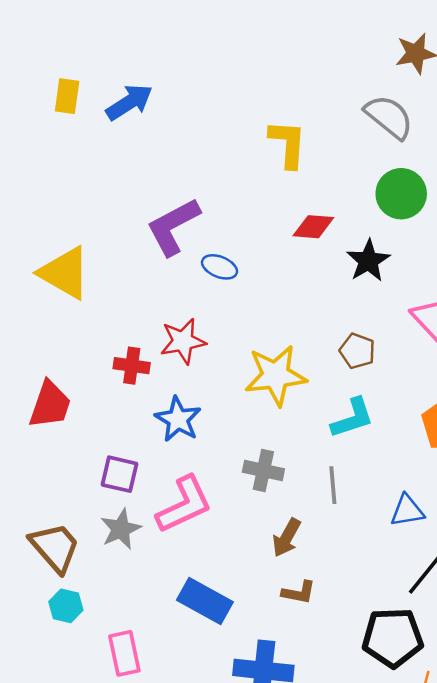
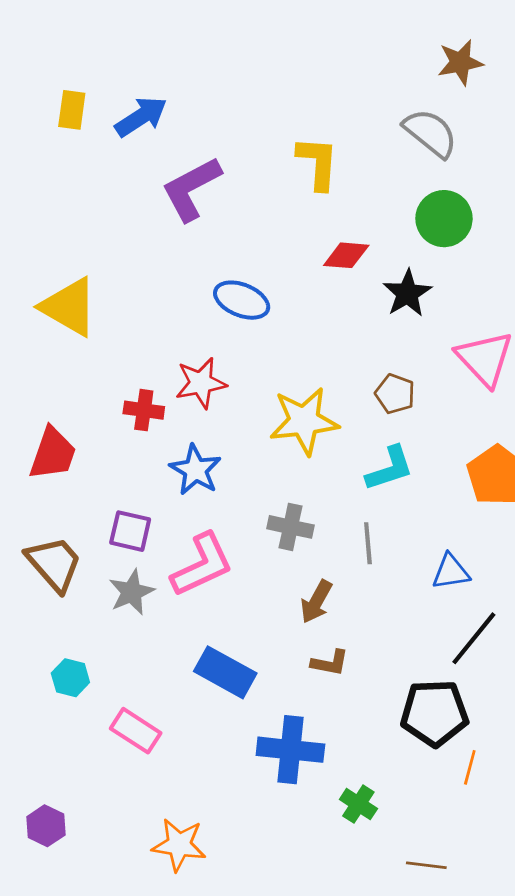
purple L-shape: (173, 227) -> (191, 189), moved
blue ellipse: (219, 267) -> (242, 300), size x1.4
brown trapezoid: (55, 547) -> (54, 564), moved
pink rectangle: (124, 653) -> (136, 731), turned -45

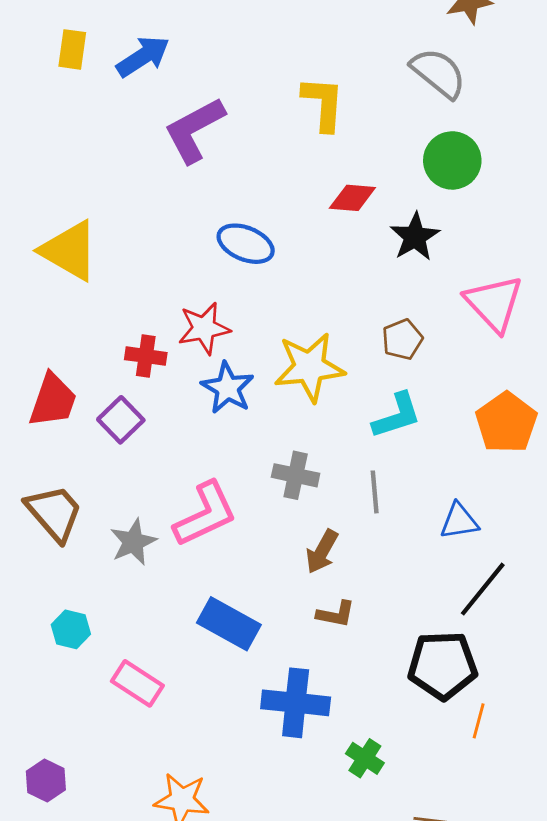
brown pentagon: (395, 394) -> (402, 339), turned 30
blue star: (195, 470) -> (228, 388), moved
purple square: (130, 531) -> (121, 420), moved, turned 33

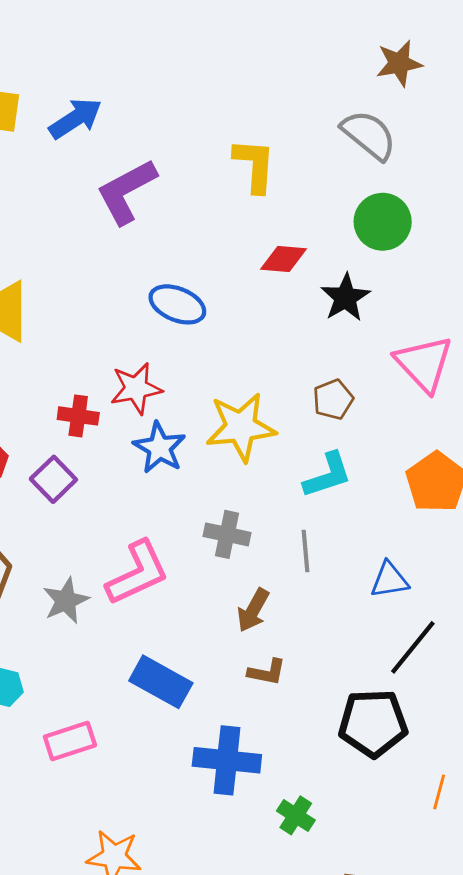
pink rectangle: (137, 683) -> (70, 741), turned -51
orange line: (479, 721) -> (439, 792), moved

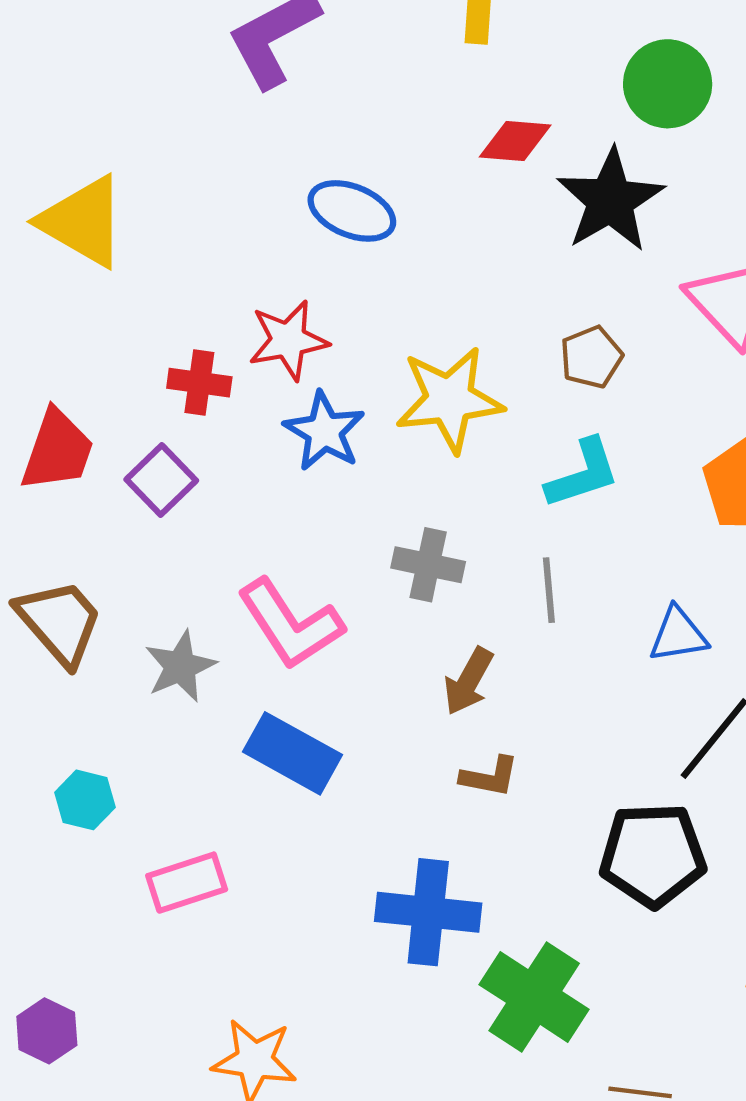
black star: (345, 298) -> (610, 200), size x1.4
pink L-shape: (137, 573) -> (290, 624), turned 82
blue rectangle: (161, 682) -> (293, 753), moved
green cross: (296, 815) -> (534, 997), size x1.8

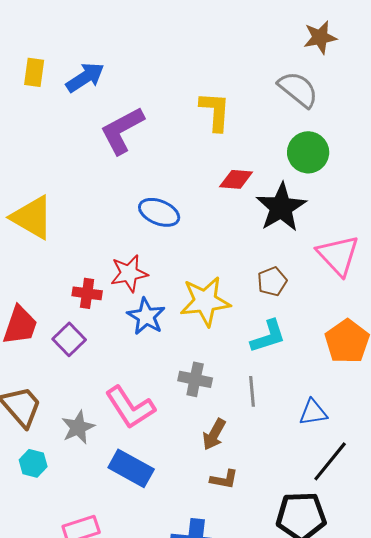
cyan hexagon: (85, 800) -> (33, 463), moved

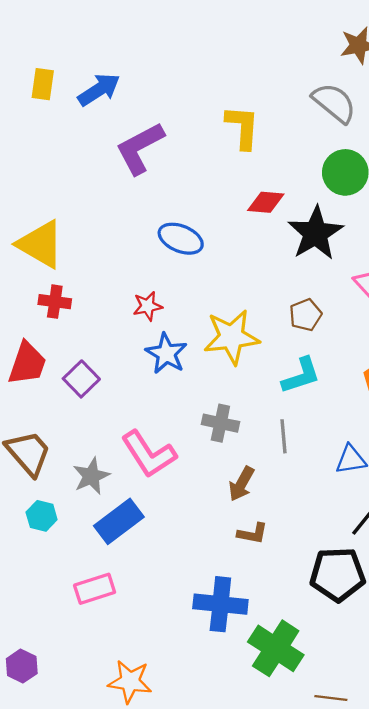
red star: (129, 273) -> (148, 306), size x0.7
red cross: (87, 293) -> (55, 302), moved
blue rectangle: (131, 468) -> (119, 521), moved, turned -66

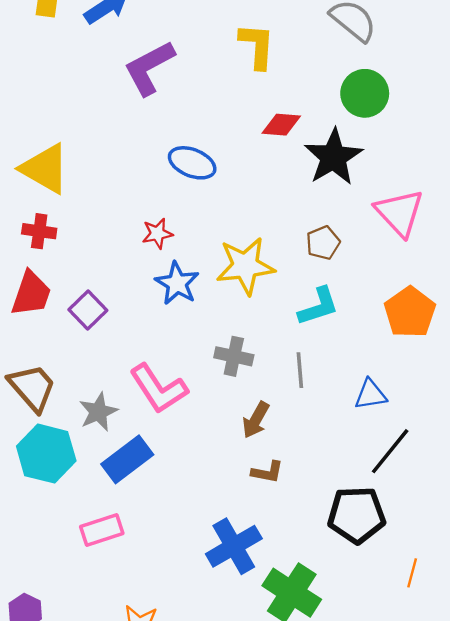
red cross: (55, 302) -> (39, 231), moved
cyan hexagon: (42, 516) -> (46, 454), size x1.8
blue cross: (220, 604) -> (234, 546), turned -36

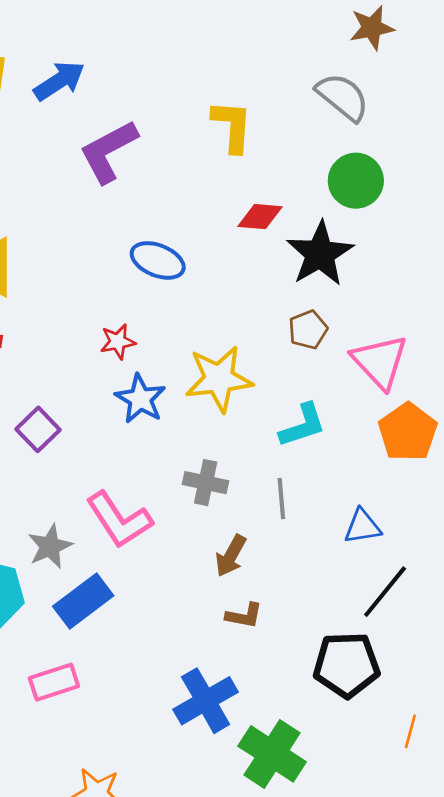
pink triangle: (399, 213) -> (380, 362), moved
brown pentagon: (323, 243) -> (308, 330), moved

